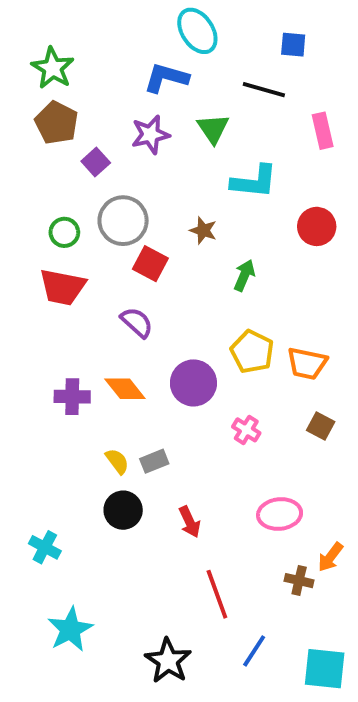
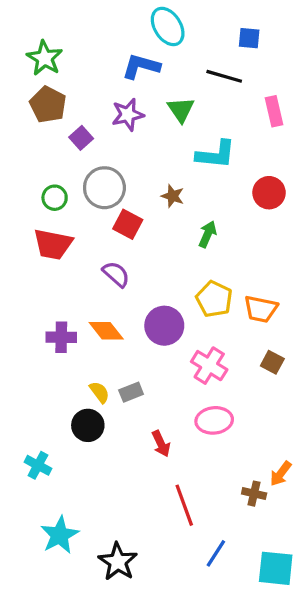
pink cross: (246, 430) -> (209, 366), size x1.5
black circle: (123, 510) -> (88, 425), moved
pink ellipse: (280, 514) -> (214, 420), moved
black star: (168, 661) -> (118, 562), moved

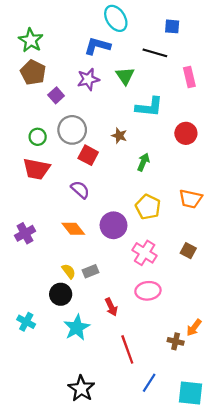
orange trapezoid: (261, 309) -> (191, 199), moved
purple cross: (61, 337) -> (25, 233), moved, turned -30
cyan star: (60, 535) -> (77, 328), moved

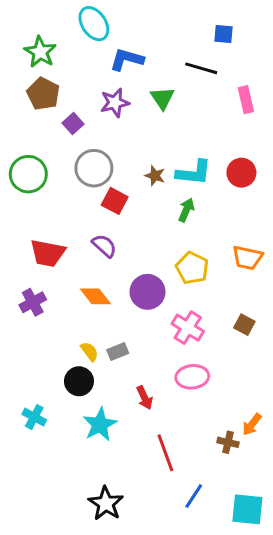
cyan ellipse: (116, 18) -> (94, 24), moved
cyan L-shape: (149, 107) -> (194, 173), moved
green circle: (38, 137) -> (28, 174), moved, size x1.6
red trapezoid: (36, 169) -> (48, 253), moved

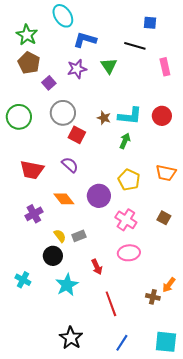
purple cross: (33, 302) -> (34, 214), moved
blue line: (194, 496) -> (122, 343), moved

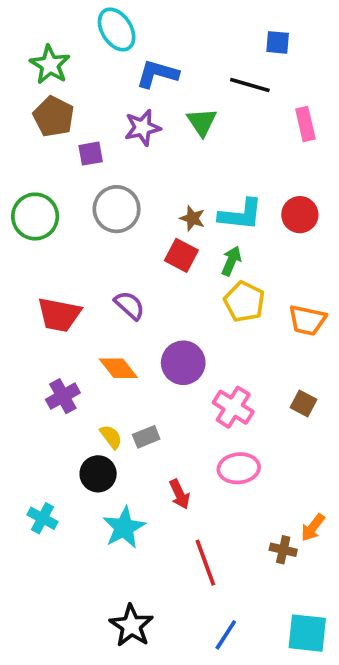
purple square: (49, 83) -> (91, 154), turned 32
red square: (77, 135) -> (181, 255), moved
yellow pentagon: (129, 180) -> (244, 302), moved

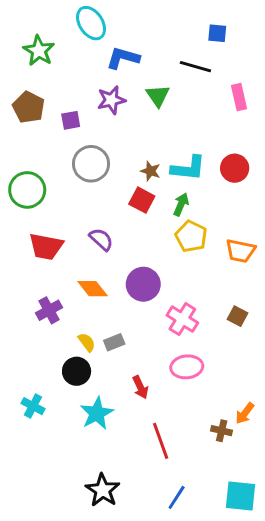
brown pentagon: (54, 117) -> (29, 107), moved
green circle: (35, 216) -> (27, 190), moved

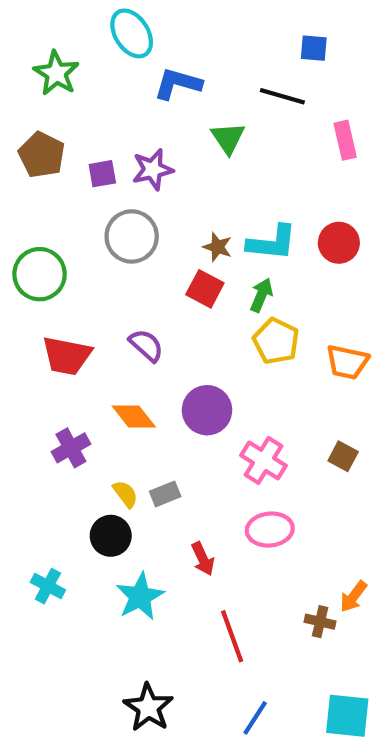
purple star: (111, 100) -> (153, 169), moved

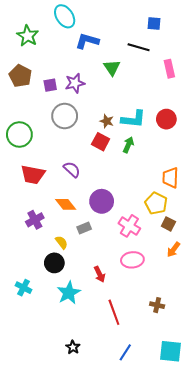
yellow pentagon: (276, 341) -> (156, 203), moved
orange trapezoid: (347, 362) -> (170, 178), turned 80
gray rectangle: (165, 494) -> (84, 228), moved
orange arrow: (354, 596) -> (174, 250), moved
black star: (148, 707) -> (73, 347), size x0.6

